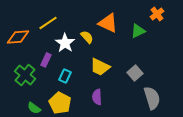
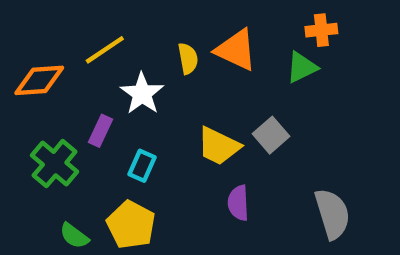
orange cross: (157, 14) -> (321, 30), moved, turned 32
yellow semicircle: (87, 37) -> (188, 59), moved, turned 32
gray square: (135, 73) -> (271, 135), moved
purple semicircle: (97, 97) -> (238, 203), moved

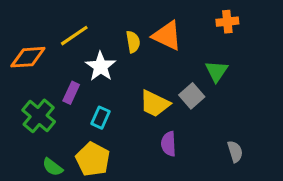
green triangle: (302, 67) -> (217, 71), moved, turned -30
gray semicircle: (332, 214) -> (235, 152), size x0.6

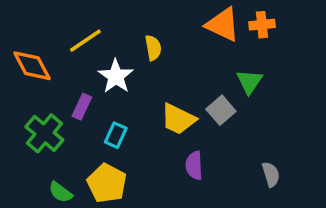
orange triangle: (167, 36) -> (223, 25), moved
orange diamond: (28, 57) -> (32, 66), turned 66

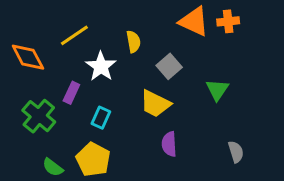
green triangle: (249, 82) -> (217, 90), moved
gray square: (221, 110) -> (169, 66), moved

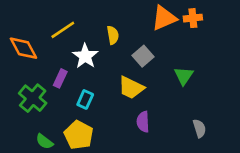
orange triangle: (194, 21) -> (164, 18), turned -48

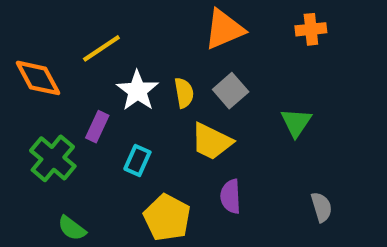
orange triangle: (164, 18) -> (224, 29), moved
yellow semicircle: (113, 35) -> (184, 93), moved
yellow pentagon: (79, 135) -> (167, 218), moved

